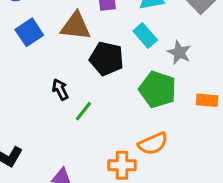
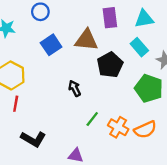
black pentagon: (107, 59) -> (110, 65), turned 30
green line: (83, 111) -> (92, 119), moved
orange cross: (122, 165) -> (118, 127), moved, turned 30

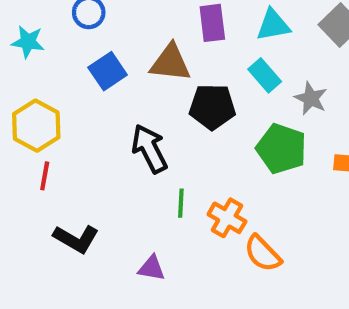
black pentagon: (110, 65) -> (212, 107), turned 30
black arrow: (75, 88) -> (149, 149), size x1.6
green line: (92, 119) -> (181, 203), turned -35
orange semicircle: (145, 130) -> (263, 253), moved, turned 70

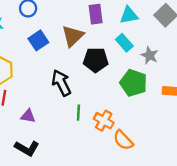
brown triangle: (170, 63) -> (73, 36), turned -50
black L-shape: (76, 239) -> (27, 148), moved
purple triangle: (152, 268) -> (28, 116), moved

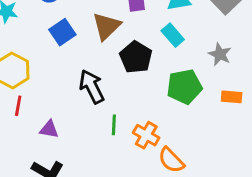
gray star: (150, 55) -> (220, 54), moved
black pentagon: (96, 60) -> (136, 57), turned 30
green pentagon: (133, 83) -> (184, 87), turned -30

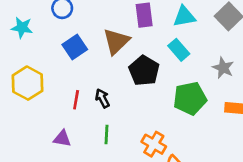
black arrow: (92, 87) -> (102, 98), size x0.6
red line: (18, 106) -> (76, 100), moved
green line: (114, 125) -> (107, 134), moved

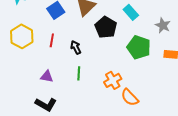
green pentagon: (190, 98) -> (139, 47), turned 30
red line: (76, 100) -> (52, 40), moved
orange cross: (154, 144) -> (113, 80), turned 30

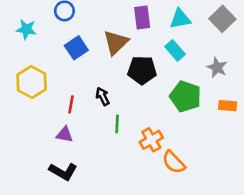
black pentagon: (106, 27) -> (142, 70), turned -30
red line: (52, 40) -> (71, 104), moved
green line: (79, 73) -> (117, 124), moved

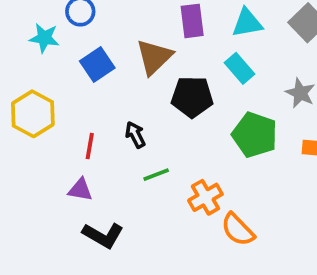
cyan star: (26, 29) -> (44, 38), moved
green line: (117, 124) -> (156, 175), turned 66
black L-shape: (63, 171) -> (103, 235), moved

